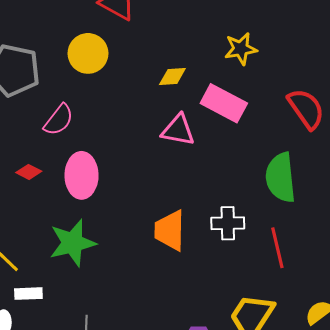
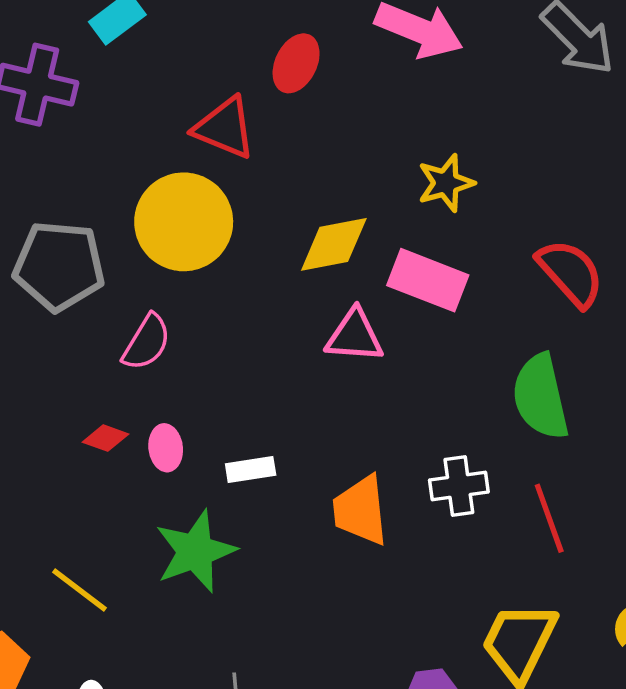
yellow circle: (88, 53) -> (184, 222), size x1.4
yellow diamond: (172, 76) -> (334, 244), size x1.5
pink ellipse: (82, 175) -> (166, 448), moved, size x0.6
white rectangle: (28, 294) -> (251, 470), moved

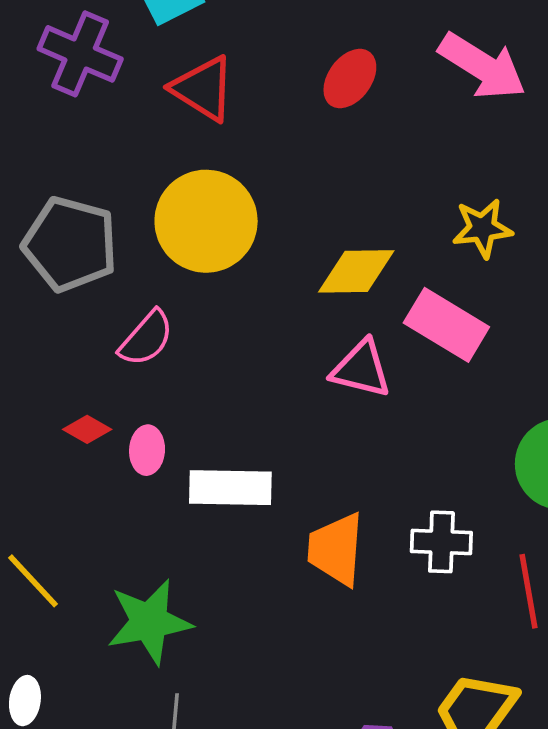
red triangle: (225, 128) -> (203, 89), moved
white rectangle: (251, 470) -> (230, 488), size x1.6
green star: (195, 551) -> (149, 622), moved

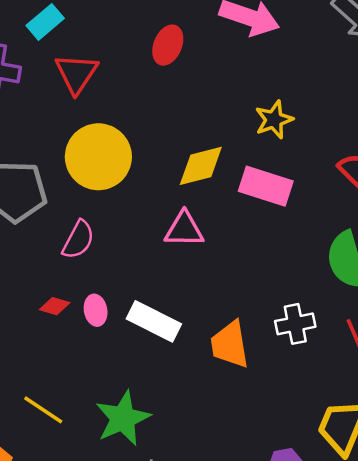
red triangle: (203, 89) -> (77, 73), turned 45
pink triangle: (361, 369) -> (184, 229), moved
white rectangle: (230, 488) -> (154, 321), turned 39

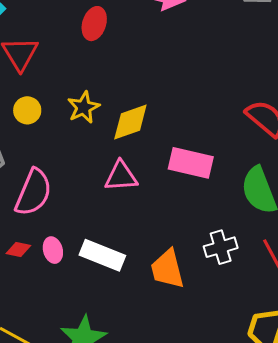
yellow star: (274, 120) -> (83, 107), moved
yellow circle: (98, 157) -> (27, 110), moved, size x0.5
pink rectangle: (266, 186) -> (191, 163), moved
pink semicircle: (78, 240) -> (33, 192), size x1.4

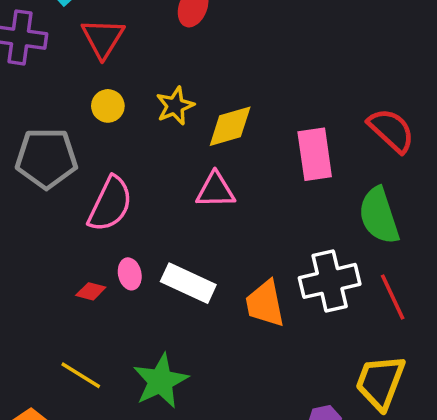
pink rectangle: (191, 163) -> (315, 154), moved, turned 66
white cross: (221, 247) -> (330, 281), size x1.5
red diamond: (18, 250) -> (91, 291), moved

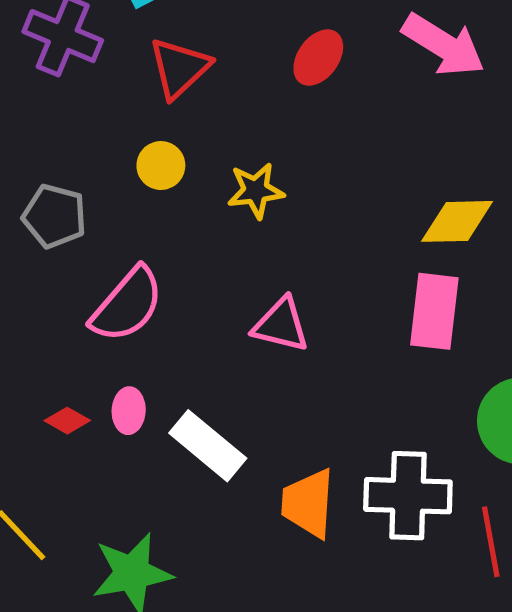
yellow diamond: (230, 126) -> (457, 221), moved
gray pentagon: (46, 158) -> (55, 216), size x0.7

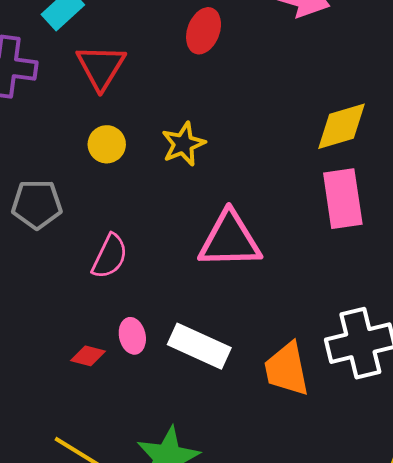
pink semicircle: (127, 305) -> (110, 256), size x0.7
pink triangle: (281, 325) -> (230, 240), size x1.4

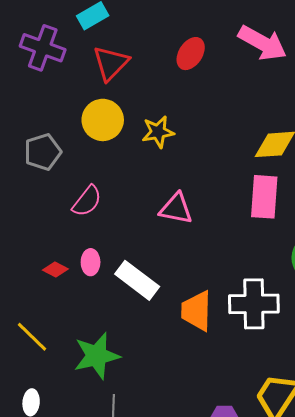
yellow circle: (107, 144) -> (103, 120), size x1.5
gray pentagon: (37, 204) -> (43, 152), turned -30
pink triangle: (230, 240) -> (176, 209), size x0.7

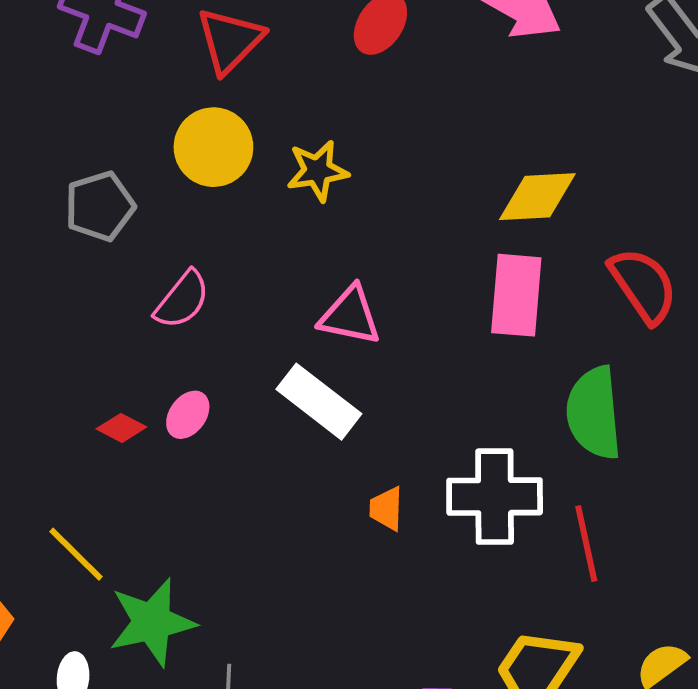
pink ellipse: (91, 262) -> (188, 415), turned 35
white rectangle: (137, 280) -> (319, 402), moved
orange trapezoid: (196, 311) -> (386, 509), size x0.6
green star: (97, 356) -> (152, 622), moved

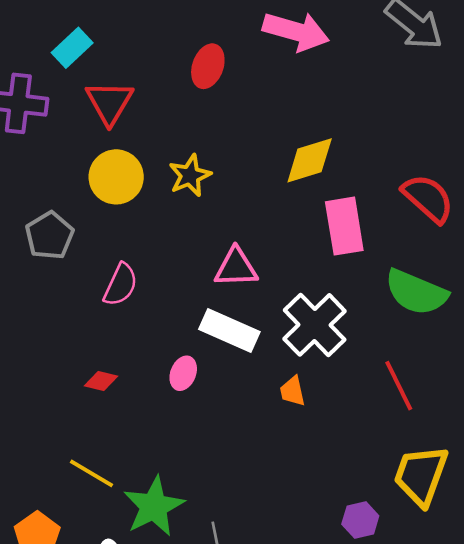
yellow diamond: (537, 197) -> (310, 160), moved
green semicircle: (594, 413) -> (416, 292), turned -48
pink ellipse: (188, 415) -> (183, 373), moved
white cross: (495, 497) -> (315, 325), moved, turned -30
red line: (586, 544) -> (399, 386), moved

